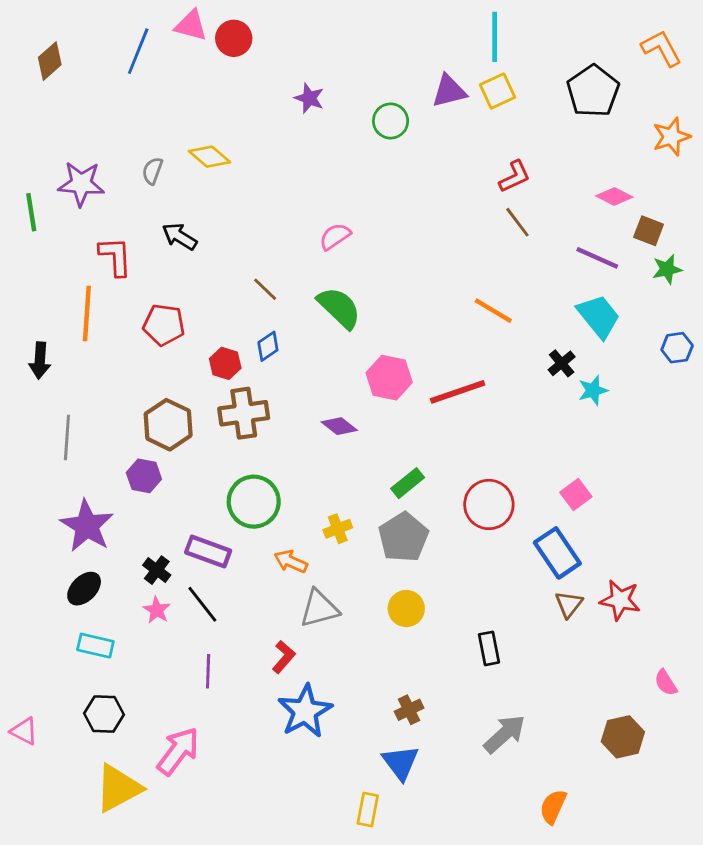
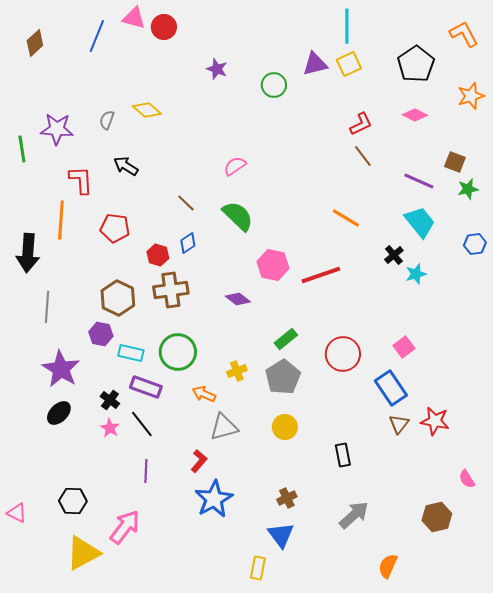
pink diamond: (614, 197) -> (415, 115), moved
black arrow: (40, 360) -> (28, 253), size x1.5
cyan rectangle: (95, 646) -> (131, 353), moved

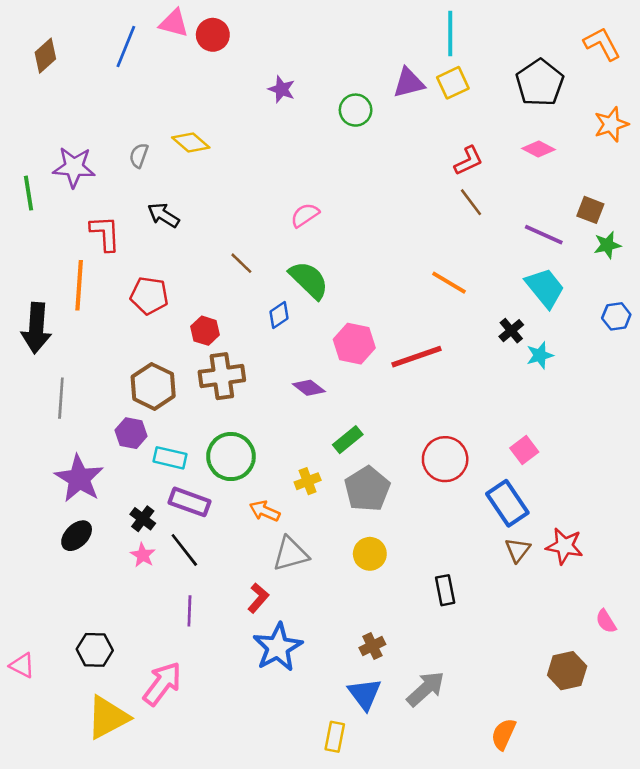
blue diamond: (188, 243) -> (279, 315), moved
green rectangle: (286, 339) -> (348, 440), moved
gray arrow: (354, 515) -> (426, 689), moved

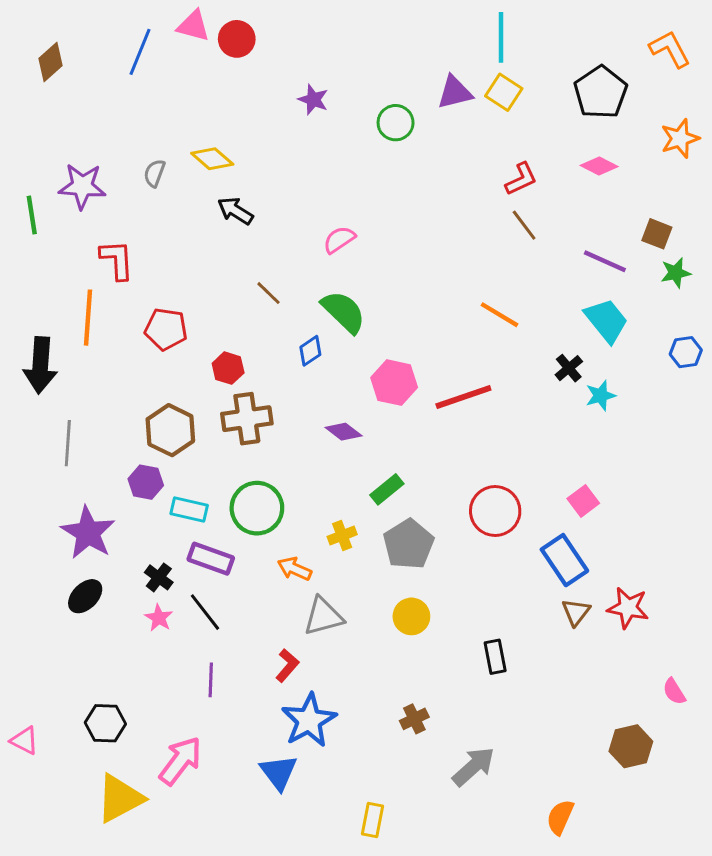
yellow square: (453, 83) -> (504, 92), turned -32
black arrow: (163, 215) -> (235, 211), moved
blue triangle: (365, 694) -> (279, 772), moved

